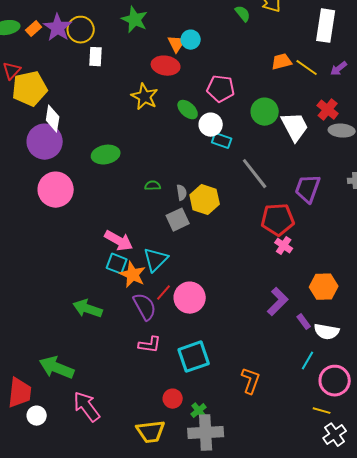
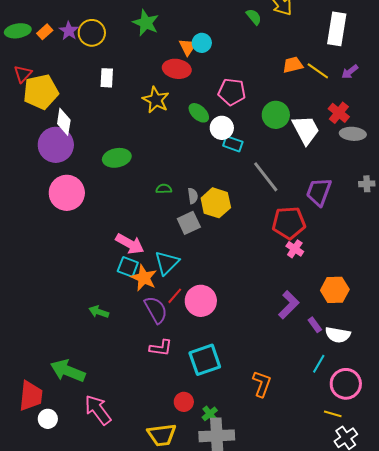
purple star: (58, 28) -> (69, 31), size x0.7
white rectangle: (96, 57) -> (107, 78), moved
green arrow: (88, 309) -> (99, 312), size x0.7

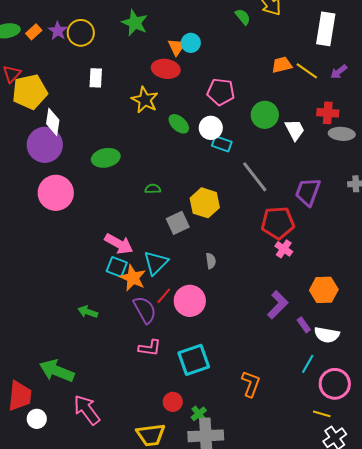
green ellipse: (199, 113) -> (179, 124), moved
red cross: (339, 113) -> (328, 113), turned -35
white trapezoid: (306, 130) -> (295, 130), size x0.7
gray semicircle: (193, 196) -> (211, 261), moved

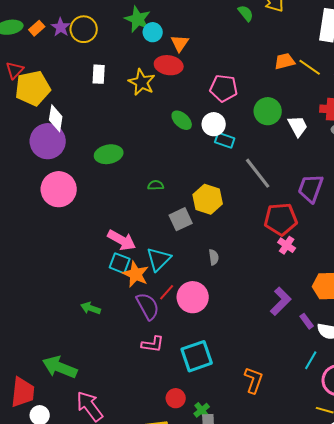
cyan circle: (191, 43) -> (153, 32), moved
yellow star: (145, 100) -> (142, 82), moved

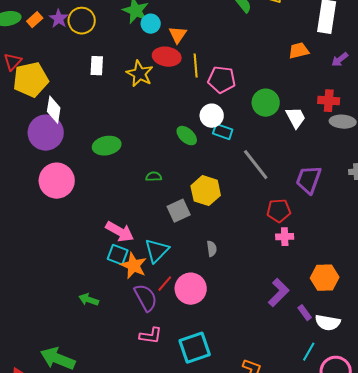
orange trapezoid: (285, 61) -> (299, 51), moved
yellow line: (310, 67) -> (196, 66), moved, turned 50
green ellipse: (182, 120) -> (187, 136), moved
red pentagon: (281, 219) -> (279, 211), size x0.7
pink cross: (287, 245) -> (285, 237), turned -36

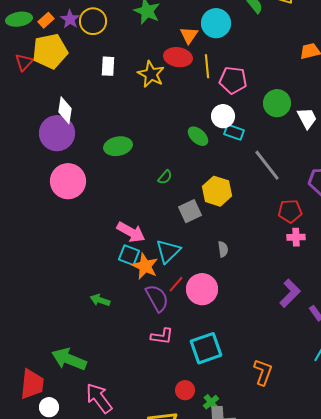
cyan circle: (151, 24) -> (216, 23), moved, size x1.5
yellow pentagon: (31, 80) -> (50, 51), moved
green semicircle: (154, 177) -> (165, 177), turned 133

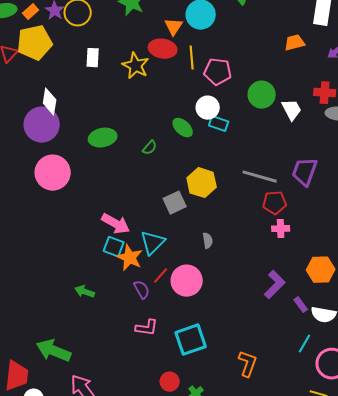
gray line: (267, 165) -> (260, 177), moved, turned -36
green semicircle: (165, 177) -> (150, 148), moved
purple semicircle: (157, 298) -> (142, 290), size x0.7

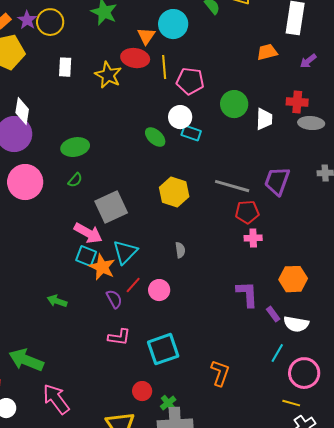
white trapezoid: (292, 110) -> (264, 119), turned 30
green semicircle: (150, 148) -> (75, 180), moved
gray square: (175, 203) -> (111, 207), moved, size x1.4
pink circle: (187, 281) -> (159, 290), size x0.7
purple L-shape: (275, 285) -> (247, 294), turned -48

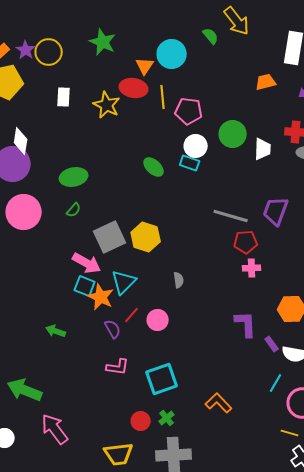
white circle: (180, 117) -> (196, 146), moved
yellow hexagon: (174, 192) -> (146, 237), moved
orange L-shape: (220, 373) -> (219, 403), turned -64
green cross: (168, 403) -> (167, 418), moved

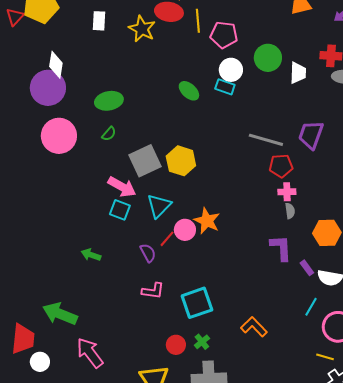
gray semicircle: (179, 280) -> (290, 211), moved
orange star: (101, 297) -> (207, 221), moved
pink circle: (158, 320) -> (185, 230), moved

